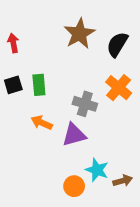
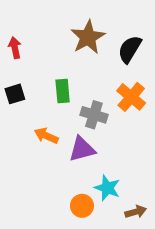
green rectangle: (39, 85) -> (63, 91), moved
brown arrow: (123, 181) -> (136, 212), moved

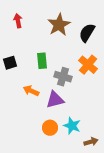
red arrow: (15, 48) -> (18, 21), moved
orange circle: (82, 206) -> (50, 128), moved

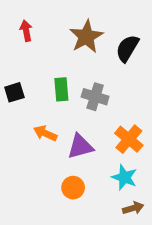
orange cross: (88, 65) -> (129, 139), moved
gray cross: (63, 77) -> (95, 97), moved
cyan star: (72, 126) -> (124, 177), moved

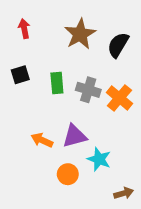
black square: (14, 92) -> (20, 75), moved
orange arrow: (45, 133) -> (42, 140), moved
orange cross: (129, 139) -> (119, 98), moved
cyan star: (124, 177) -> (99, 159), moved

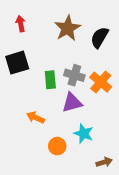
black square: (20, 75) -> (17, 63), size x1.5
green rectangle: (57, 83) -> (50, 80), moved
purple triangle: (75, 136) -> (72, 103), moved

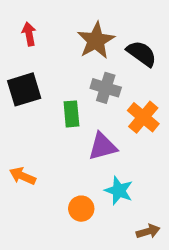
black semicircle: (100, 37) -> (142, 54), turned 95
gray cross: (74, 75) -> (106, 88), moved
orange arrow: (35, 117) -> (22, 176), moved

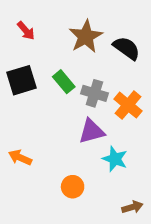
red arrow: (29, 34) -> (26, 31), turned 150
gray cross: (106, 88) -> (94, 93), moved
green rectangle: (71, 114) -> (64, 82), moved, turned -35
cyan star: (119, 191) -> (115, 159), moved

